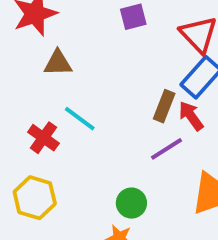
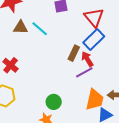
cyan line: (80, 119) -> (40, 29), moved
purple line: (167, 149) -> (84, 72), moved

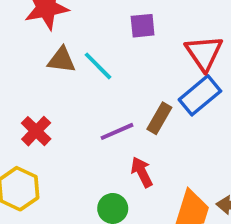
red arrow: (87, 59) -> (142, 172), moved
purple line: (84, 72) -> (117, 131), moved

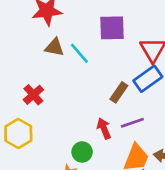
purple square: (143, 26) -> (112, 28), size x1.5
purple line: (117, 131) -> (132, 123), moved

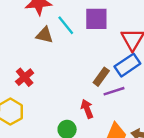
cyan line: (79, 53) -> (66, 25), moved
purple line: (132, 123) -> (114, 91), moved

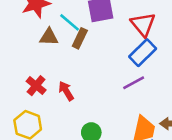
brown rectangle: (101, 77) -> (80, 38), moved
red arrow: (87, 109) -> (66, 91), moved

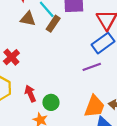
red arrow: (66, 91) -> (30, 94), moved

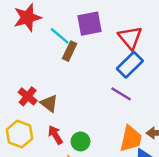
brown triangle: (28, 19) -> (49, 103), moved, turned 35
purple line: (92, 67) -> (121, 94), turned 60

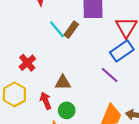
cyan line: (60, 36) -> (57, 29), moved
brown triangle: (49, 103) -> (63, 83), moved, turned -49

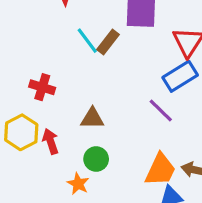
red cross: (27, 63) -> (42, 87), turned -35
red arrow: (46, 101) -> (50, 141), moved

